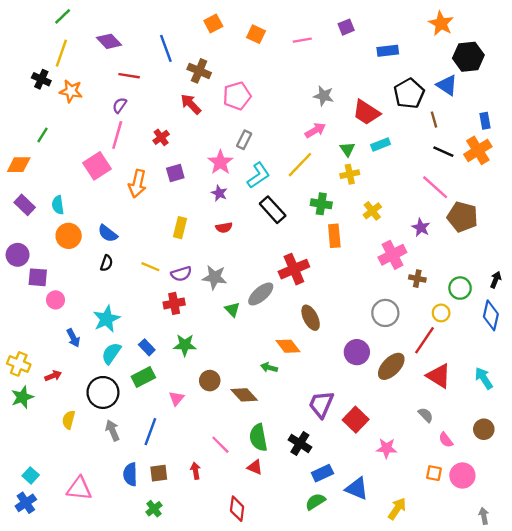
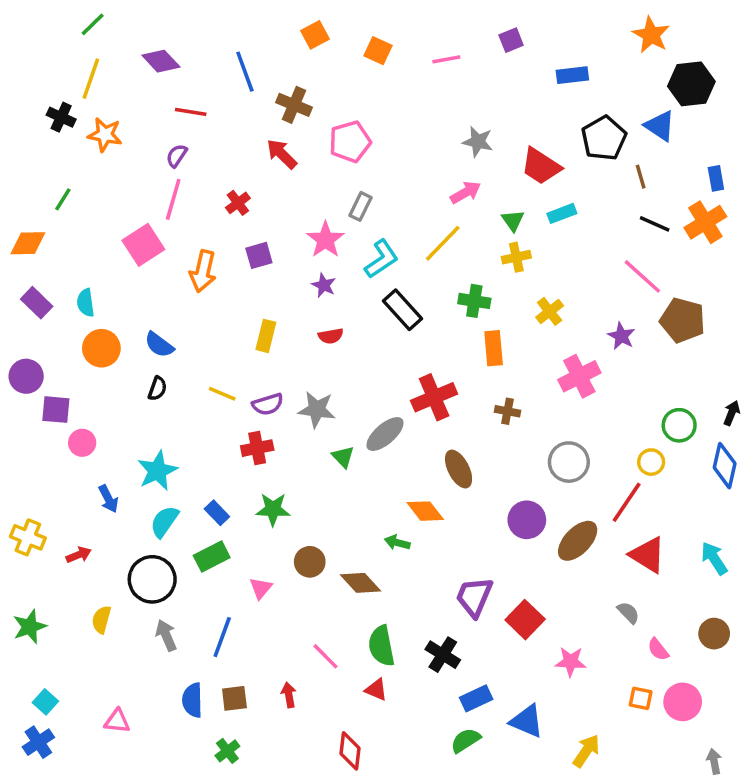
brown cross: (417, 279) -> (508, 411), moved
green star: (22, 397) -> (30, 627), moved
pink triangle: (79, 489) -> (117, 721), size x0.7

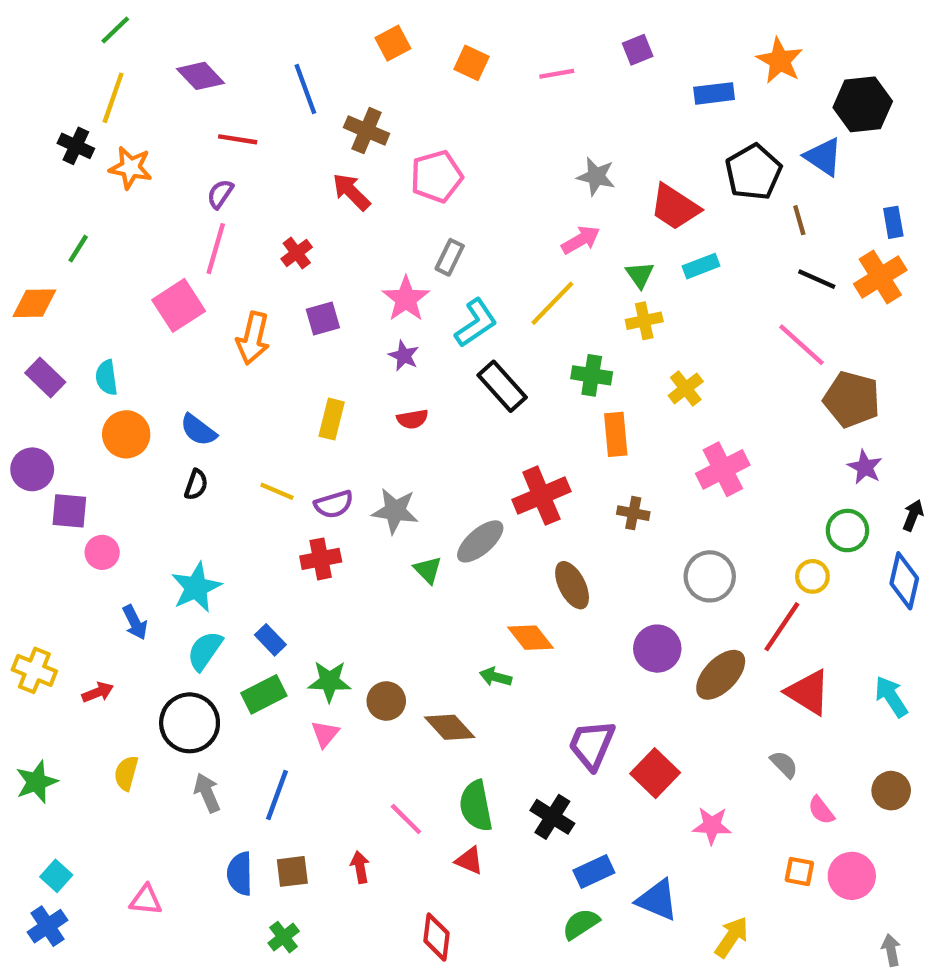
orange star: (651, 35) -> (780, 61), moved
purple star: (621, 336) -> (865, 467), moved
green star: (273, 509) -> (329, 681), moved

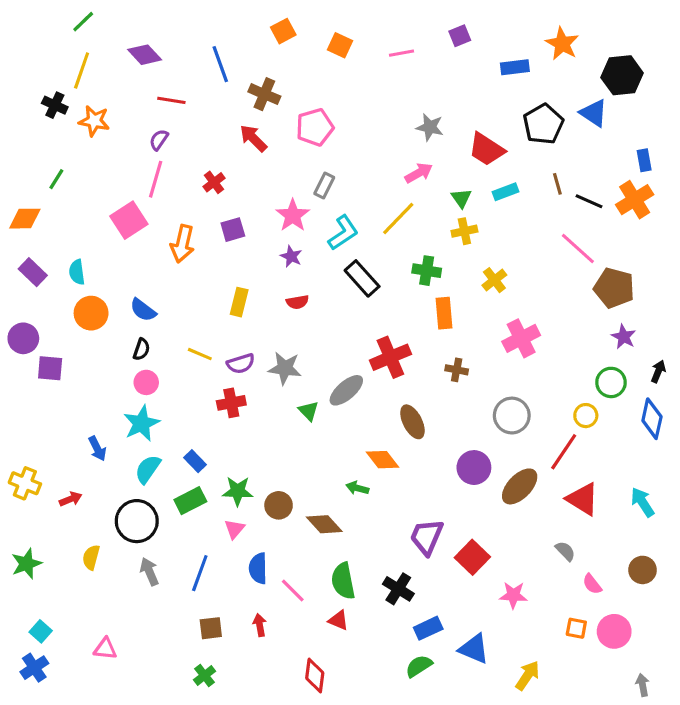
brown line: (799, 220) -> (557, 184), moved
pink circle: (102, 552) -> (146, 382), moved
blue semicircle: (240, 874) -> (258, 568), moved

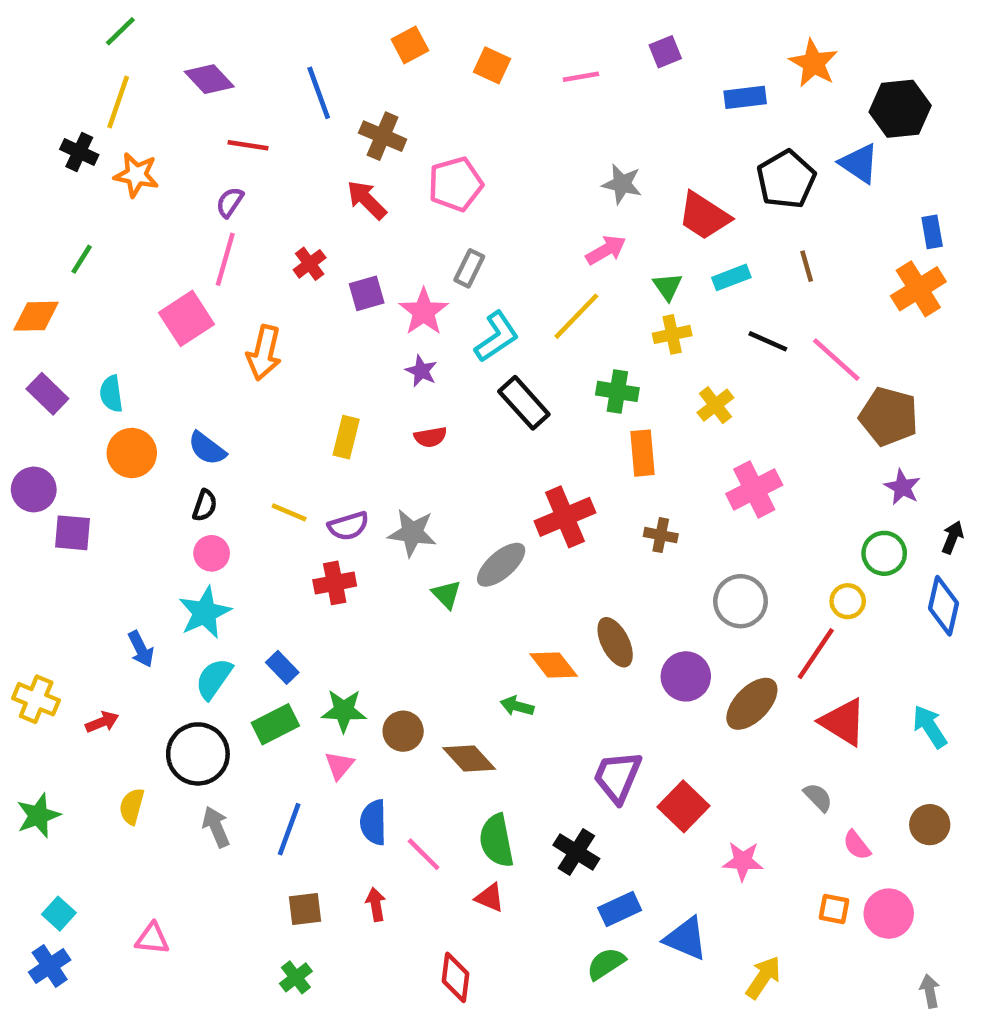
black line: (589, 201) -> (768, 341), moved
purple square: (233, 230) -> (367, 293), moved
brown ellipse: (412, 422) -> (615, 642), moved

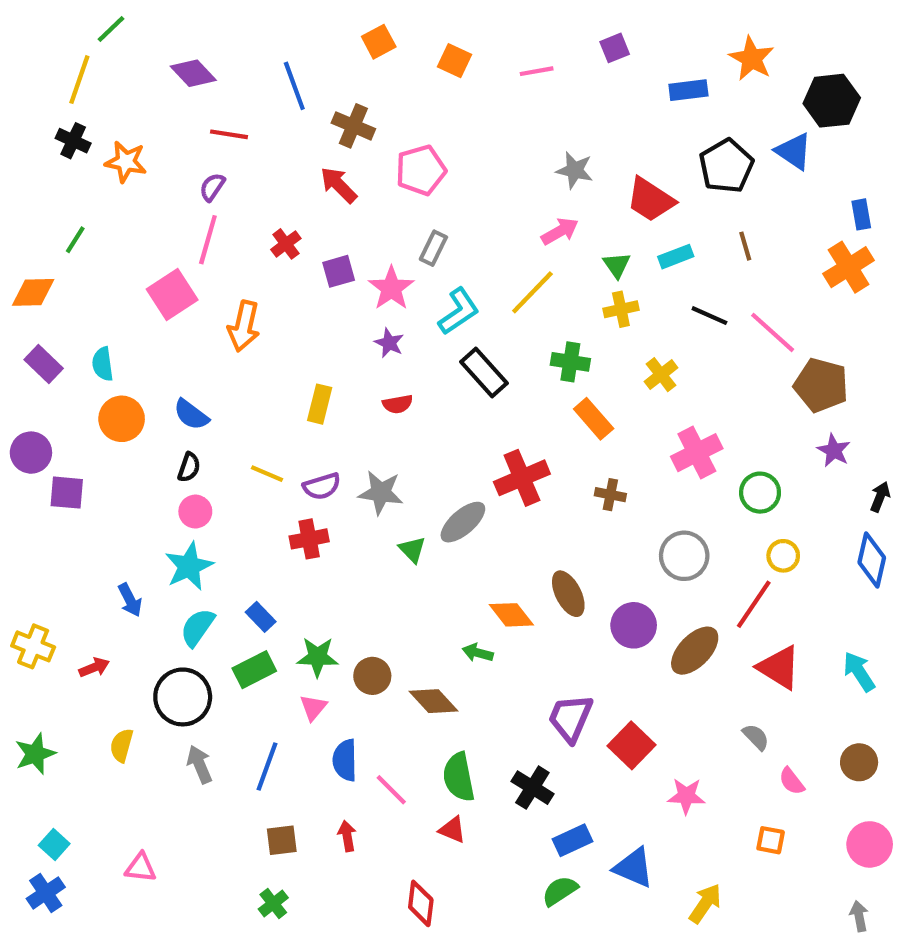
yellow line: (118, 102) -> (79, 80), moved
orange rectangle: (642, 453) -> (594, 419), turned -36
green circle: (884, 553) -> (760, 493), moved
pink circle: (889, 914) -> (870, 844), moved

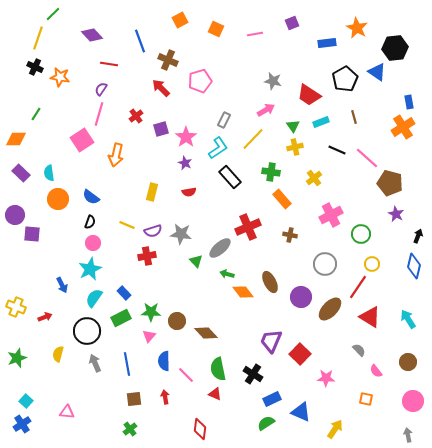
gray rectangle: (433, 248) -> (224, 120), moved
green arrow: (478, 653) -> (227, 274), moved
blue line: (267, 766) -> (127, 364), turned -30

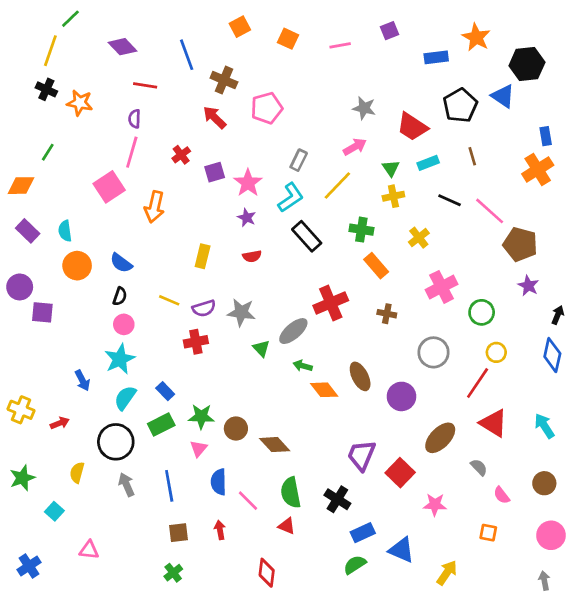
purple semicircle: (101, 89) -> (134, 119), turned -32
brown ellipse: (330, 309) -> (440, 438), moved
cyan square: (26, 401) -> (54, 511), moved

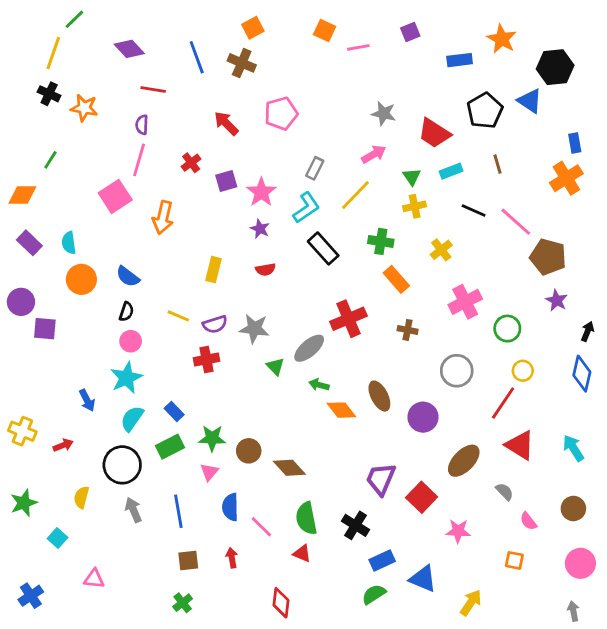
orange square: (288, 39) -> (325, 31), moved
brown cross: (224, 80) -> (242, 63), moved

